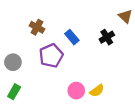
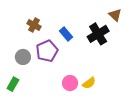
black cross: (107, 37) -> (98, 34), size x1.5
gray circle: (13, 62) -> (23, 57), moved

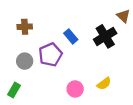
brown cross: (34, 25) -> (25, 27), moved, turned -32
yellow semicircle: (89, 83) -> (104, 84), moved

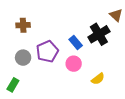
blue rectangle: (71, 36) -> (76, 42), moved
pink circle: (75, 89) -> (74, 64), moved

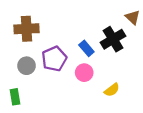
brown cross: (23, 25) -> (27, 29), size x1.5
green rectangle: (13, 85) -> (15, 97), turned -40

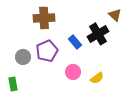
brown cross: (27, 29) -> (44, 18), moved
pink circle: (84, 73) -> (73, 72), moved

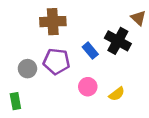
black cross: (98, 34) -> (118, 41), turned -30
purple pentagon: (47, 51) -> (56, 61), turned 30

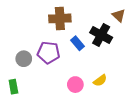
brown cross: (53, 22) -> (60, 18), moved
pink circle: (88, 87) -> (75, 85), moved

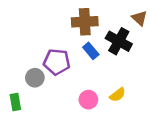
brown cross: (60, 18) -> (85, 22), moved
gray circle: (24, 59) -> (35, 78), moved

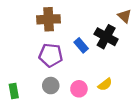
brown cross: (85, 22) -> (49, 19), moved
gray circle: (35, 78) -> (51, 86), moved

